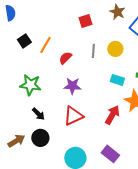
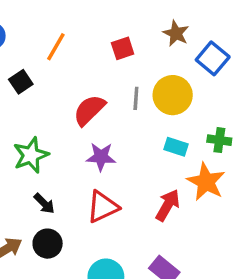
orange line: (45, 45) -> (56, 47), moved
yellow circle: (115, 49) -> (173, 95), size x1.5
red semicircle: (65, 58) -> (89, 110), size x1.5
green star: (30, 85) -> (31, 155), turned -30

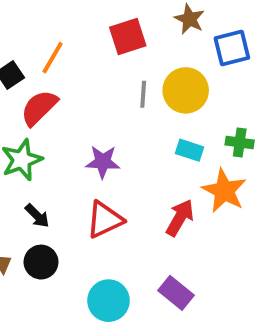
orange line: (56, 47) -> (53, 58), moved
red square: (123, 48) -> (128, 36), size x1.4
blue square: (213, 58) -> (232, 48), turned 36
red semicircle: (89, 110) -> (39, 108), moved

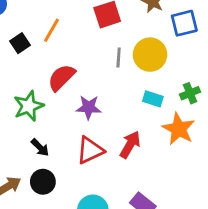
red semicircle: (39, 108) -> (61, 77), moved
green cross: (240, 142) -> (190, 93), turned -30
red arrow: (180, 218) -> (130, 145), moved

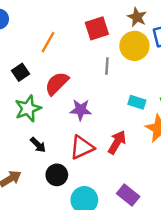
black square: (20, 43) -> (20, 72), moved
yellow circle: (150, 55) -> (134, 46), moved
black circle: (43, 182) -> (57, 175), moved

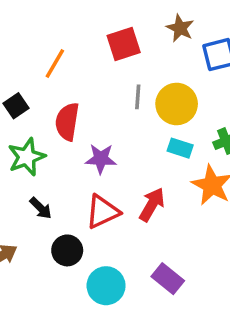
yellow circle: (134, 46) -> (177, 104), moved
red semicircle: (57, 83) -> (67, 122), turned -36

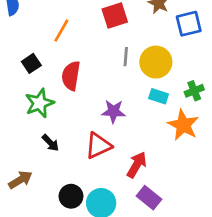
purple star: (101, 159) -> (113, 111), moved
red arrow: (152, 205) -> (137, 165), moved
black circle: (67, 250) -> (71, 196), moved

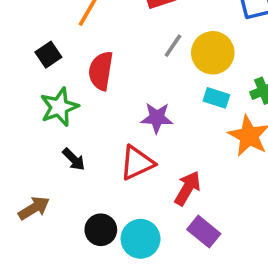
gray line: (126, 57) -> (173, 46), turned 30

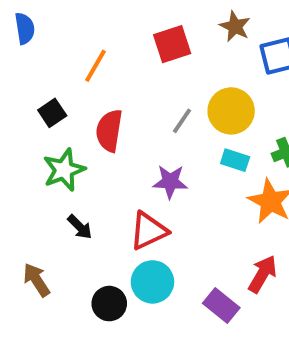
gray line: (173, 46) -> (182, 121), moved
red arrow: (187, 188) -> (263, 274), moved
brown arrow: (34, 208) -> (37, 280), turned -92
cyan circle: (141, 239) -> (152, 282), moved

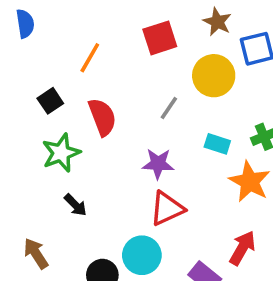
yellow circle: (231, 111) -> (214, 76), moved
red semicircle: (109, 131) -> (102, 117), turned 150
red triangle: (149, 231) -> (167, 209), moved

